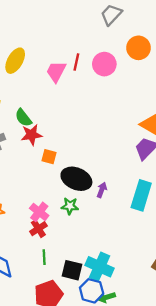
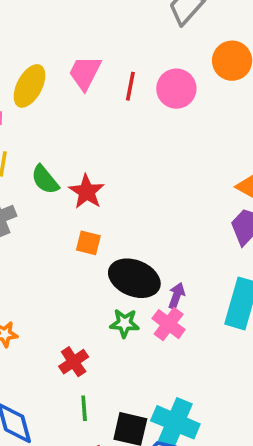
pink trapezoid: (56, 72) -> (85, 73), moved
red star: (32, 135) -> (87, 192), moved, turned -30
pink cross: (39, 212) -> (169, 324), moved

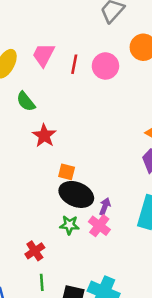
green semicircle: (45, 180) -> (26, 101), moved
orange square: (88, 243) -> (67, 172), moved

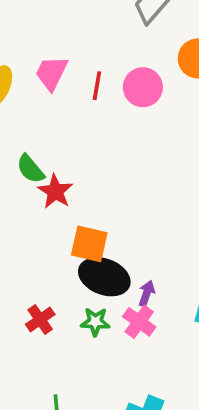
green semicircle: (26, 101) -> (31, 169), moved
orange square: (67, 172) -> (89, 244), size x1.5
red cross: (35, 251) -> (40, 319), moved

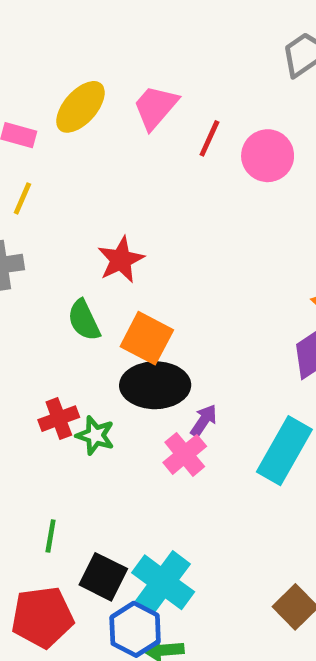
green semicircle: (31, 169) -> (84, 320), moved
black ellipse: (104, 277) -> (155, 385), turned -36
green star: (95, 322) -> (95, 435), moved

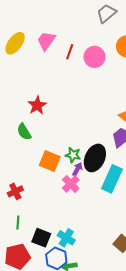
orange square: (147, 338) -> (50, 161), moved
black ellipse: (155, 385) -> (95, 158), moved, turned -60
red cross: (59, 419) -> (15, 191), moved
green star: (95, 435) -> (73, 155), moved
cyan cross: (163, 582) -> (66, 238), size x0.7

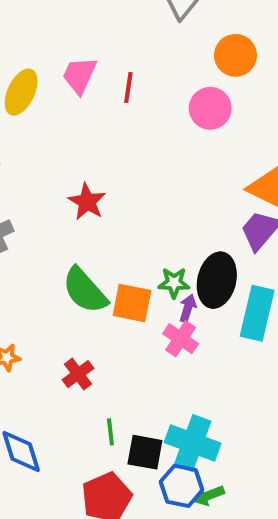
pink circle: (94, 57) -> (210, 108), moved
green semicircle: (24, 132) -> (85, 291), moved, size x1.5
green line: (18, 223) -> (110, 432), moved
cyan cross: (66, 238) -> (193, 443), size x1.5

